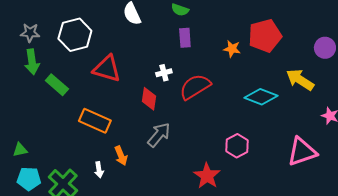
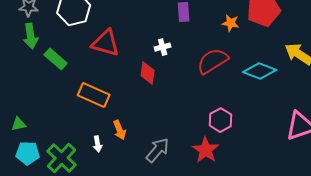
red semicircle: (195, 87) -> (213, 61), moved
gray arrow: (159, 135) -> (158, 150), moved
pink hexagon: (237, 146) -> (221, 120), moved

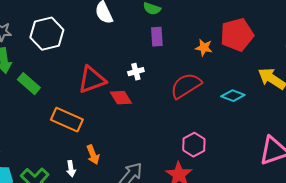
red triangle: (106, 43) -> (92, 80), moved, turned -36
cyan diamond: (260, 71) -> (233, 96), size x0.7
red diamond: (148, 73) -> (121, 98), turned -40

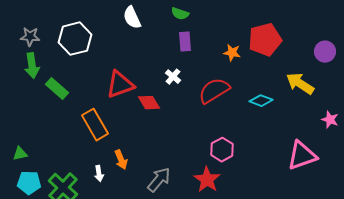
white cross: (136, 72) -> (173, 77), moved, turned -35
orange rectangle: (67, 120) -> (95, 125), turned 36

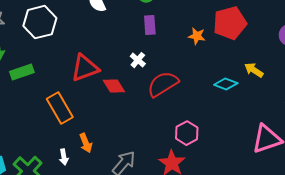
yellow arrow: (300, 84) -> (254, 70), moved, size x0.7
green rectangle: (57, 89) -> (22, 72), turned -60
red semicircle: (214, 91) -> (163, 84), moved

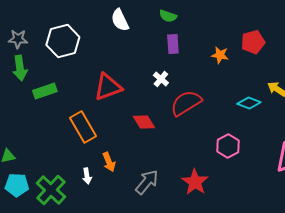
red pentagon: (230, 23) -> (253, 42), size x0.7
red diamond: (114, 86) -> (144, 122), moved
pink hexagon: (187, 133) -> (228, 146), moved

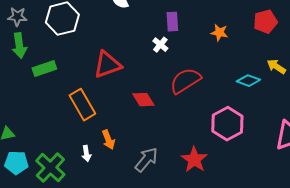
red pentagon: (253, 42) -> (265, 22), moved
white cross: (161, 79) -> (160, 45), moved
pink hexagon: (228, 146) -> (227, 124), size x1.4

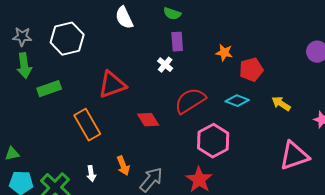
red pentagon: (265, 22) -> (251, 70), moved
yellow arrow: (276, 67) -> (281, 104), moved
cyan diamond: (248, 81) -> (237, 101), moved
pink hexagon: (227, 124) -> (213, 141), moved
orange arrow: (108, 140) -> (123, 166), moved

